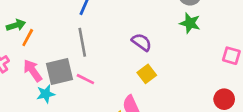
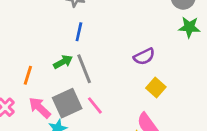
green arrow: (16, 25) -> (63, 62), moved
purple semicircle: (142, 42) -> (144, 56), turned 130
pink line: (85, 79) -> (95, 105), turned 36

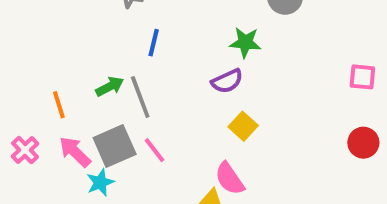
green star: (189, 27) -> (245, 42), moved
blue line: (79, 32) -> (154, 43), moved
orange line: (28, 75) -> (59, 105), turned -36

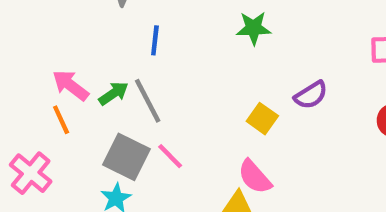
purple semicircle: (227, 81) -> (311, 95), moved
gray square: (115, 146) -> (126, 157), turned -33
pink cross: (25, 150) -> (31, 173), size x1.4
pink arrow: (75, 152) -> (71, 85), moved

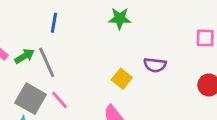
purple semicircle: (311, 95) -> (155, 65), turned 35

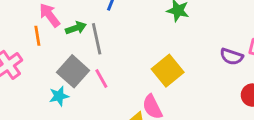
purple semicircle: (155, 65) -> (231, 57), moved
yellow square: (122, 79) -> (168, 71), size x1.5

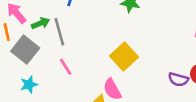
purple semicircle: (231, 57) -> (178, 79), moved
gray square: (73, 71) -> (25, 50), moved

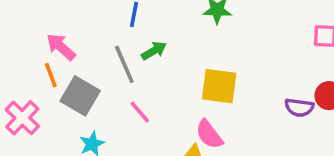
green arrow: (41, 23) -> (154, 51), moved
yellow square: (124, 56) -> (219, 86), turned -32

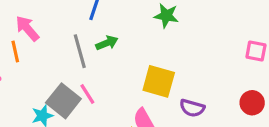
gray square: (80, 96) -> (63, 101), moved
purple semicircle: (299, 108) -> (192, 108), moved

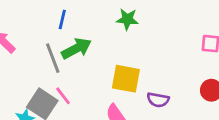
green arrow: (107, 43) -> (76, 48), size x1.5

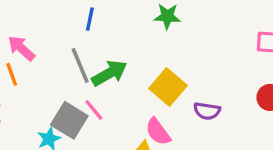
green arrow: (76, 48) -> (109, 73), moved
yellow square: (126, 79) -> (168, 87), turned 32

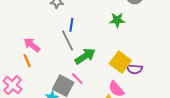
gray line: (80, 65) -> (68, 41), moved
purple semicircle: (207, 111) -> (134, 69), moved

